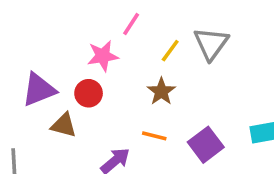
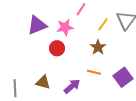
purple triangle: (39, 90) -> (37, 25), moved
brown triangle: (64, 125) -> (43, 82), moved

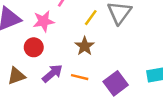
brown triangle: (43, 82) -> (16, 76), moved, turned -35
purple arrow: (72, 86) -> (52, 73), moved

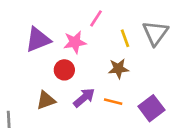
yellow line: (91, 18) -> (125, 38), turned -56
brown star: (85, 46) -> (118, 69), turned 30

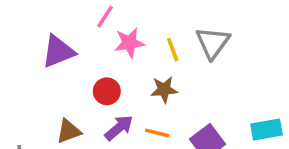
pink line: (96, 18) -> (105, 17), moved
pink star: (75, 42) -> (129, 43), moved
red circle: (64, 70) -> (107, 91), moved

